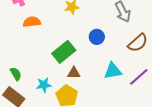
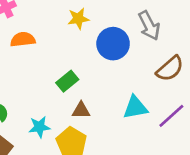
blue circle: (97, 37) -> (113, 44), moved, size x1.5
green rectangle: (64, 52) -> (67, 81), size x0.7

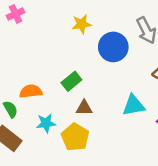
orange semicircle: (23, 39) -> (31, 91), moved

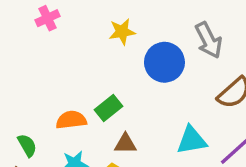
pink cross: (16, 14) -> (47, 18), moved
orange semicircle: (31, 91) -> (71, 120), moved

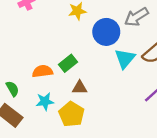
gray arrow: (209, 40) -> (136, 17), turned 85
cyan triangle: (192, 140) -> (125, 59), moved, turned -40

